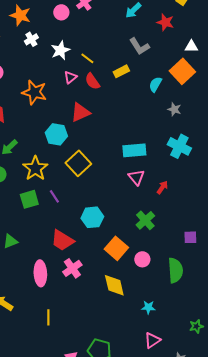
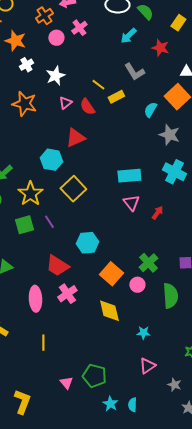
yellow line: (87, 58) -> (98, 85), moved
orange star: (34, 92) -> (24, 104), moved
gray star: (174, 109) -> (169, 135), size x1.5
green cross: (145, 220) -> (148, 263), moved

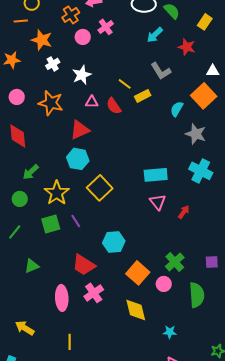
pink triangle: (65, 103) -> (92, 102), turned 40
red triangle: (75, 138) -> (80, 130), moved

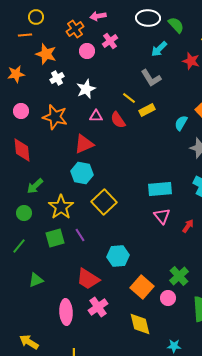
gray L-shape: (161, 71) -> (151, 78), moved

